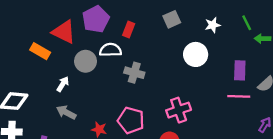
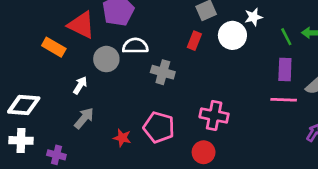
green line: (247, 23) -> (286, 37), moved
red rectangle: (129, 30) -> (194, 41), moved
white circle: (196, 54) -> (232, 35), moved
pink cross: (179, 110) -> (214, 115), turned 30
gray arrow: (66, 112) -> (84, 118), turned 102

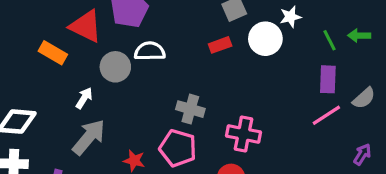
red rectangle: (194, 41) -> (220, 45), turned 48
gray cross: (163, 72) -> (190, 109), moved
pink line: (284, 100) -> (326, 115), turned -35
gray arrow: (84, 118) -> (89, 137), size x1.4

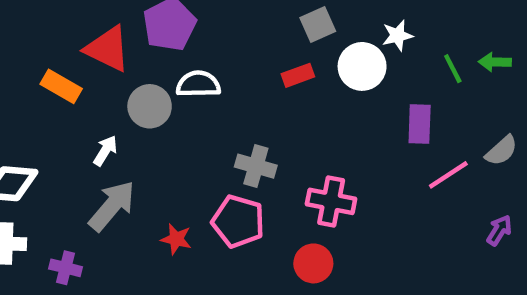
purple rectangle: (328, 79) -> (420, 124), moved

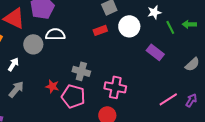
white star: (397, 35) -> (154, 12), moved
purple rectangle: (420, 124) -> (155, 52), turned -54
pink line: (448, 175) -> (168, 99), moved
gray arrow: (112, 206) -> (16, 89), size x0.7
red star: (176, 239) -> (52, 86), moved

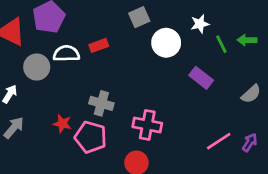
red rectangle: (100, 30) -> (99, 45), moved

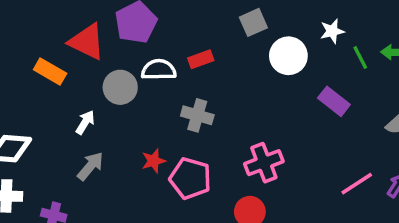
gray cross: (101, 103) -> (197, 115), moved
red star: (62, 124) -> (153, 161), turned -30
pink cross: (147, 125) -> (264, 163), turned -32

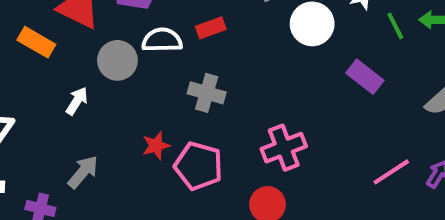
gray arrow: (90, 166) -> (83, 172), moved

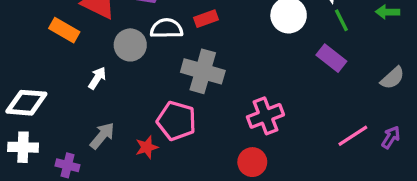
green line: (395, 26) -> (341, 20), moved
gray cross: (207, 93) -> (203, 71), size x1.4
red star: (156, 146) -> (147, 147), moved
pink pentagon: (199, 166) -> (176, 121), moved

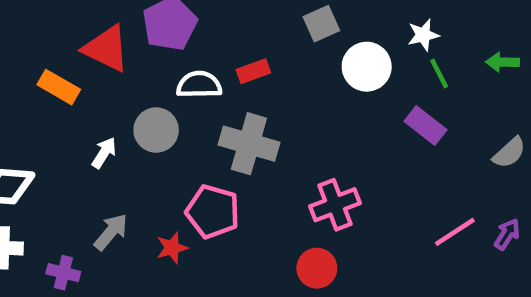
gray circle: (130, 45) -> (156, 130), moved

